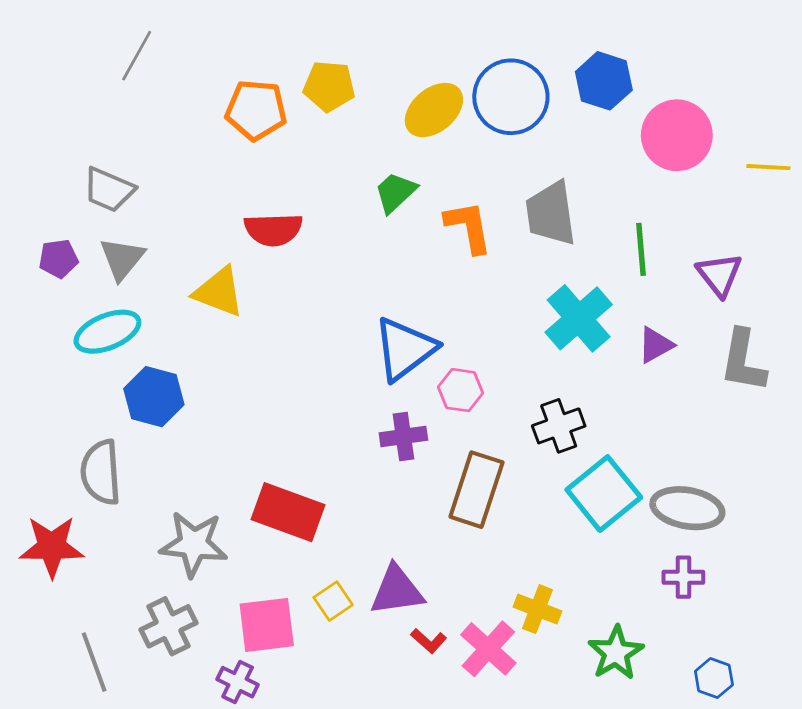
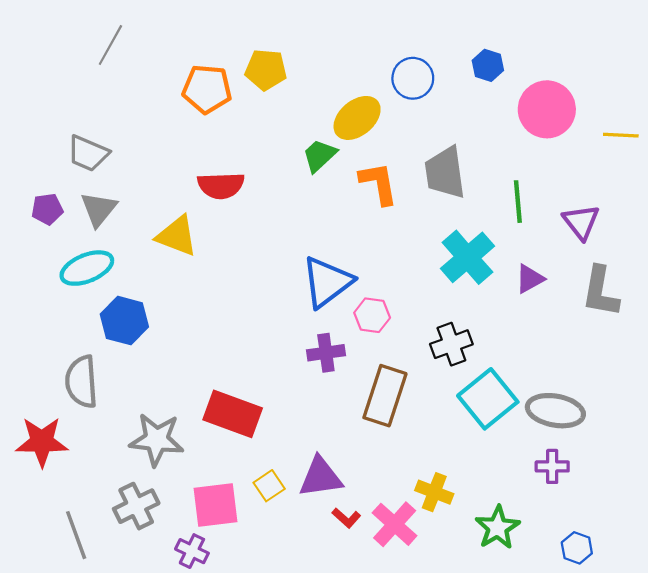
blue hexagon: (604, 81) -> (488, 65), size x0.7
blue circle: (511, 97) -> (413, 78), size x0.7
yellow ellipse: (434, 110) -> (357, 118), moved

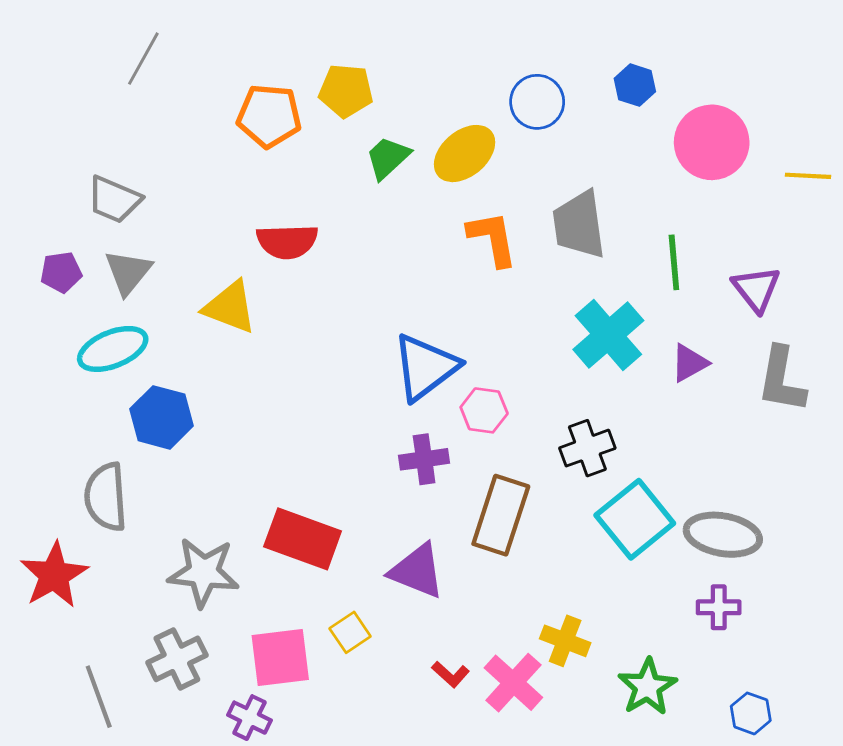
green trapezoid: (320, 155) -> (388, 158), moved
red star: (42, 442) -> (54, 575), turned -30
purple triangle: (321, 477) -> (417, 571), moved, turned 30

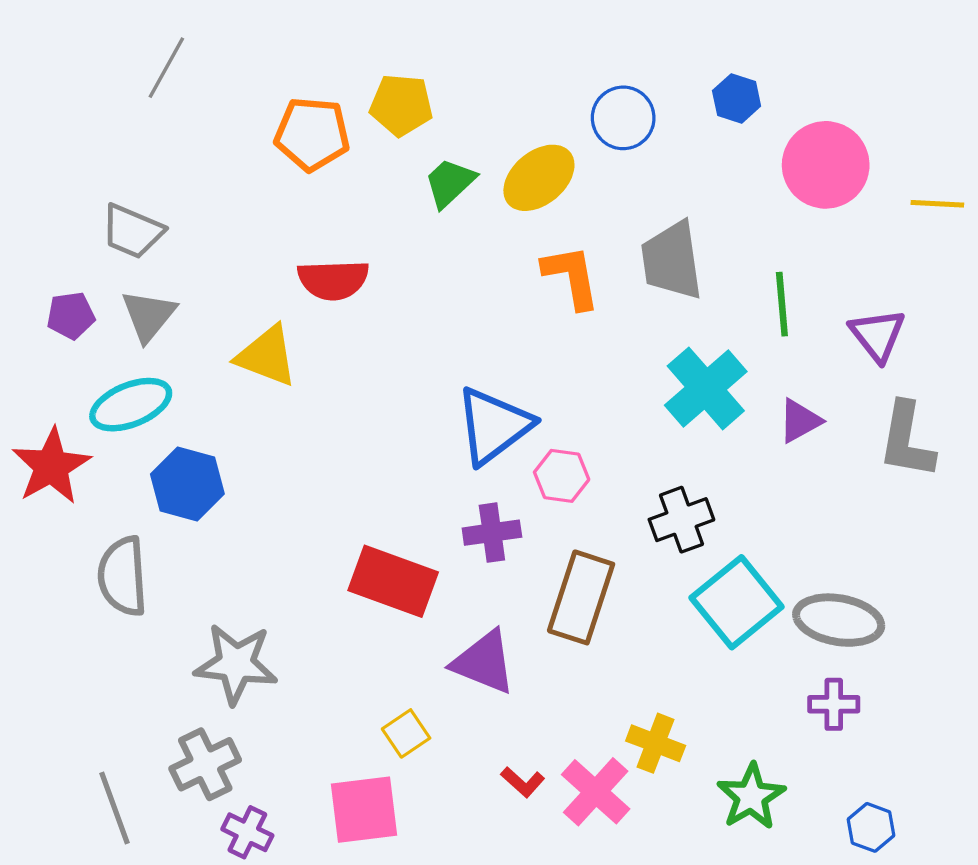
red rectangle: (303, 539) -> (393, 581), moved
red star: (54, 575) -> (51, 466), moved
pink square: (280, 658) -> (364, 810), moved
purple cross: (250, 718) -> (247, 832), moved

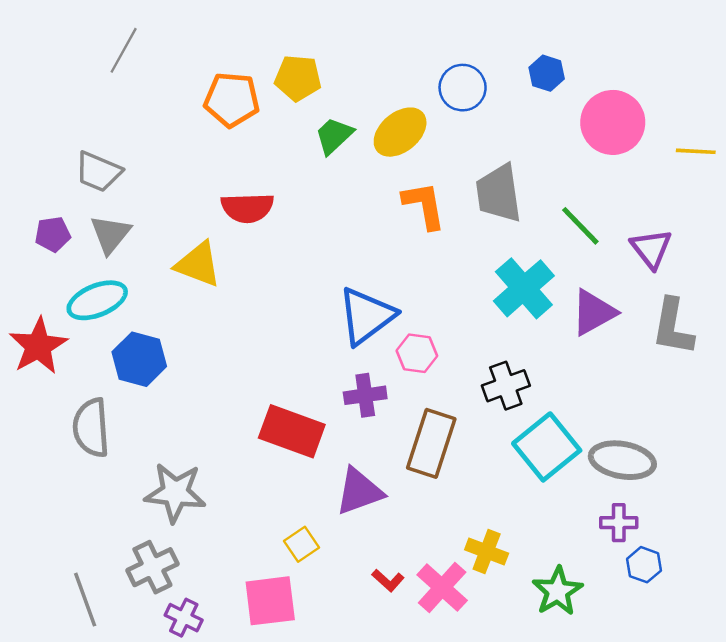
green line: (782, 304) -> (580, 226), turned -39
purple triangle: (800, 421) -> (594, 312), size x1.4
purple triangle: (484, 662) -> (359, 491), turned -42
blue hexagon: (871, 827) -> (644, 565), moved

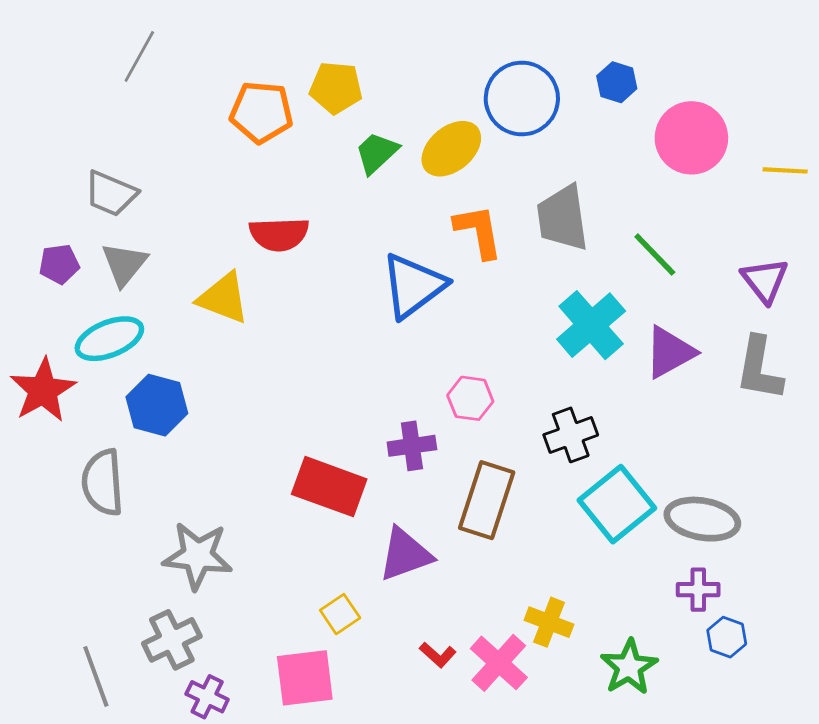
blue circle: (463, 88) -> (522, 99), size x1.4
purple triangle: (651, 249) -> (765, 280), moved
blue triangle: (366, 316) -> (413, 286), moved

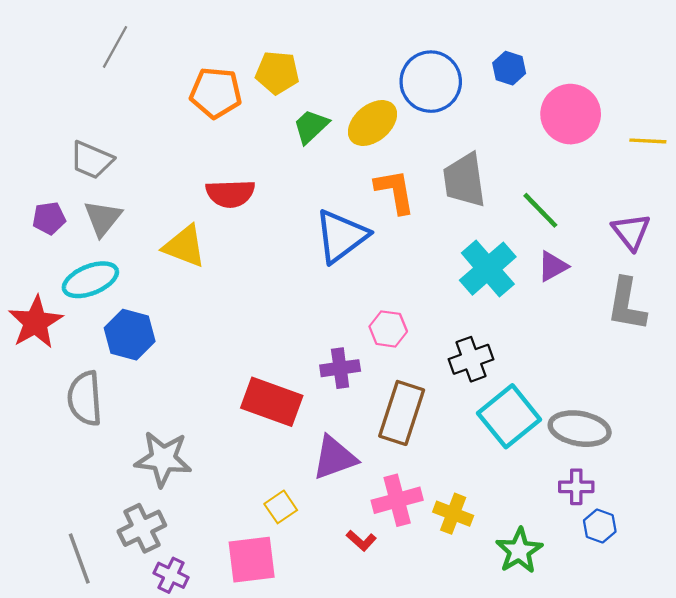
purple triangle: (670, 352) -> (553, 266), moved, size x0.7
pink cross: (499, 663) -> (397, 500), moved, turned 33

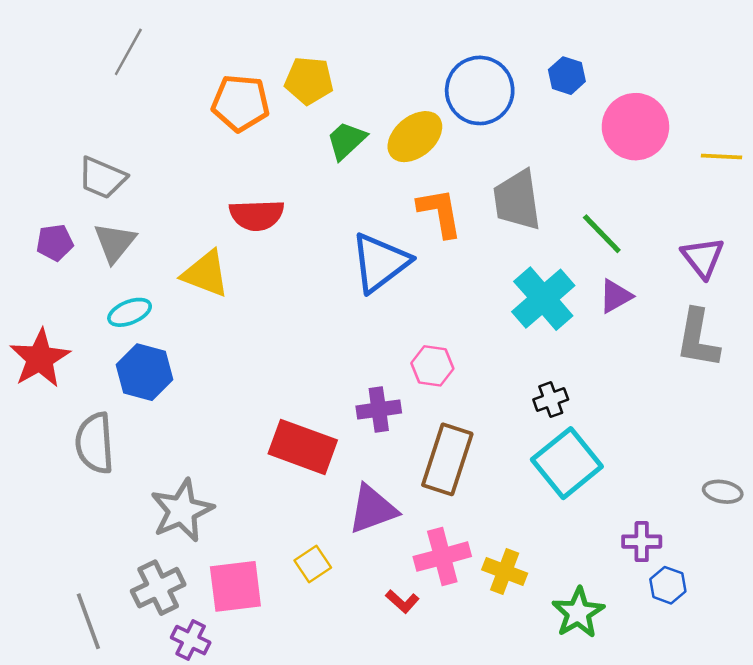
cyan ellipse: (90, 280) -> (130, 312), moved, size x0.7
black cross: (471, 359) -> (551, 400), moved, size x0.7
gray ellipse: (580, 429) -> (723, 492), moved, size x0.6
gray star: (163, 459) -> (182, 510), turned -30
pink square: (252, 560) -> (235, 586), moved

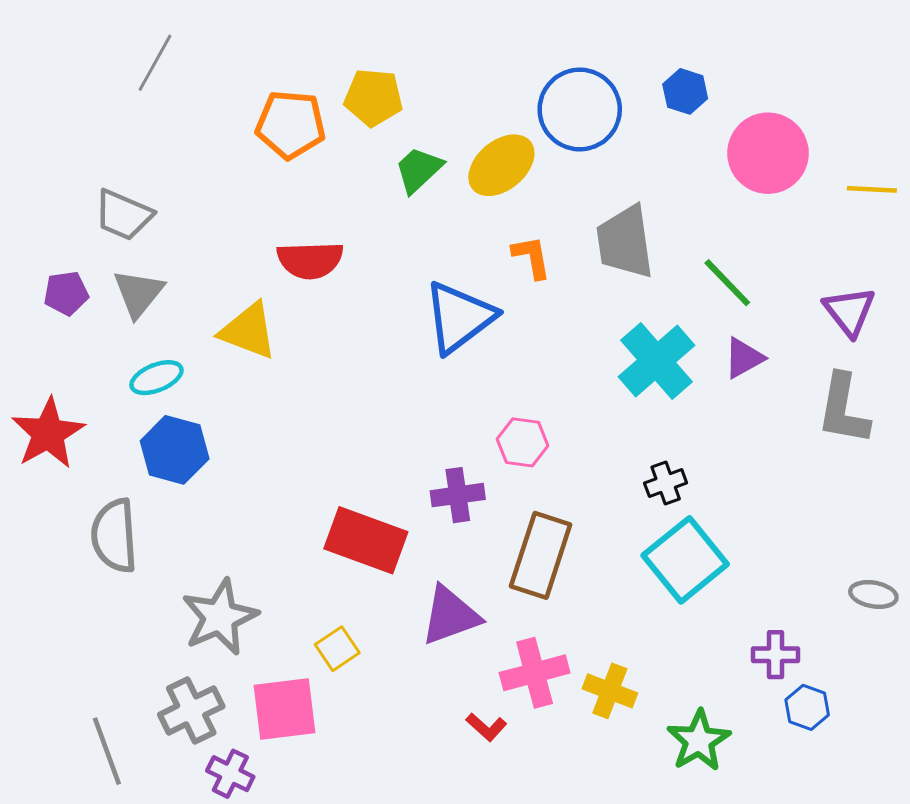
orange L-shape: (440, 213) -> (532, 257), size x0.7
yellow square: (313, 564) -> (337, 649), moved

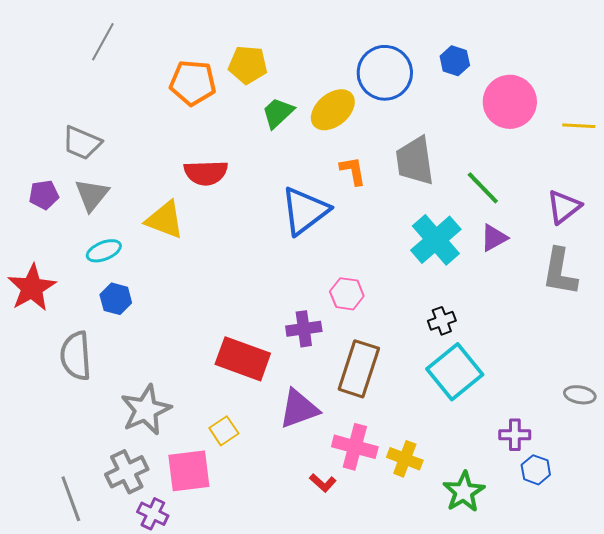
purple triangle: (849, 311) -> (564, 207), turned 30
blue hexagon: (175, 450) -> (116, 299), size x0.7
pink cross: (535, 673) -> (355, 447), turned 30

